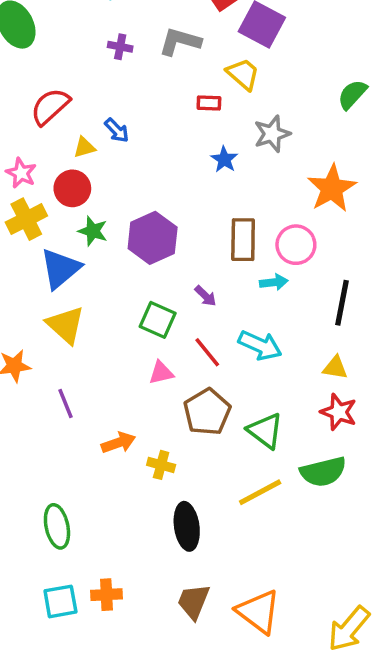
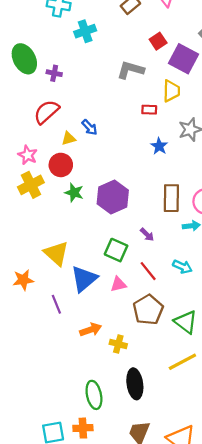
purple cross: (120, 47) -> (54, 73), moved
yellow trapezoid: (243, 74) -> (171, 91), turned 50
blue triangle: (60, 269) -> (84, 279), moved
cyan arrow: (260, 345) -> (182, 267), size x0.7
green ellipse: (57, 526) -> (94, 395), moved

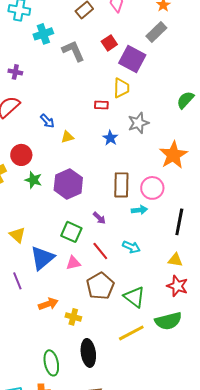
gray L-shape: (130, 70) -> (73, 51), moved, turned 50
yellow triangle: (69, 138) -> (67, 137), moved
yellow triangle: (56, 253) -> (17, 235), size x0.7

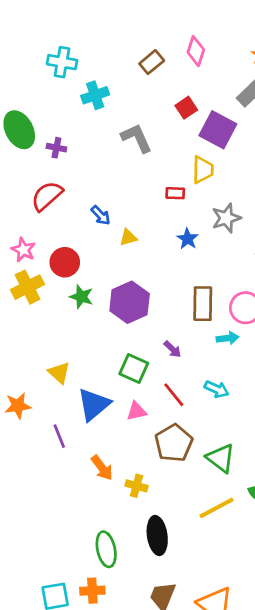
gray L-shape: (73, 51) -> (137, 138), moved
orange arrow: (48, 304) -> (102, 468), turned 72

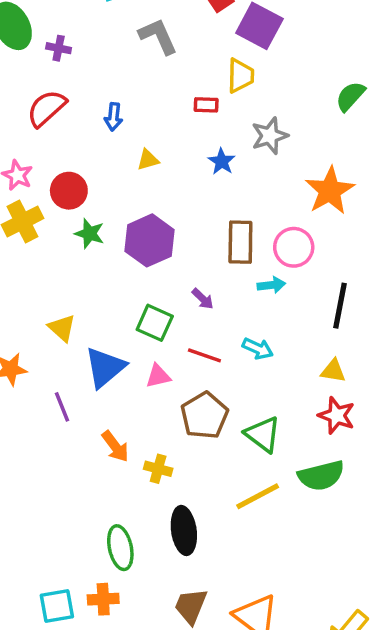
blue arrow: (101, 215) -> (113, 117), moved, turned 50
red line: (174, 395) -> (204, 355), turned -32

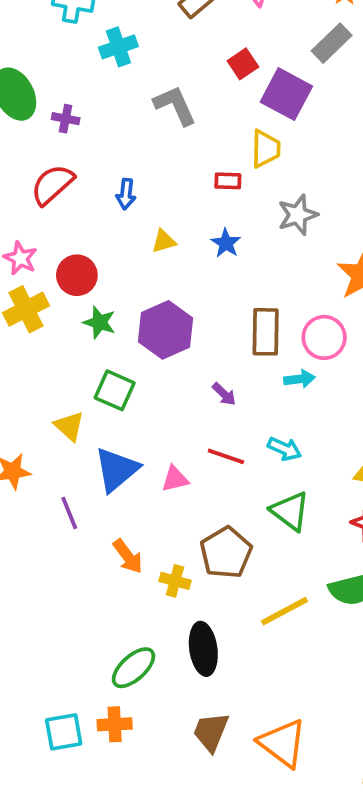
blue star: (222, 161) -> (226, 243), moved
green square: (155, 323) -> (115, 390), moved
brown pentagon: (204, 415) -> (226, 553), moved
green triangle: (263, 434) -> (290, 511), moved
green ellipse: (120, 548) -> (133, 668), turned 60

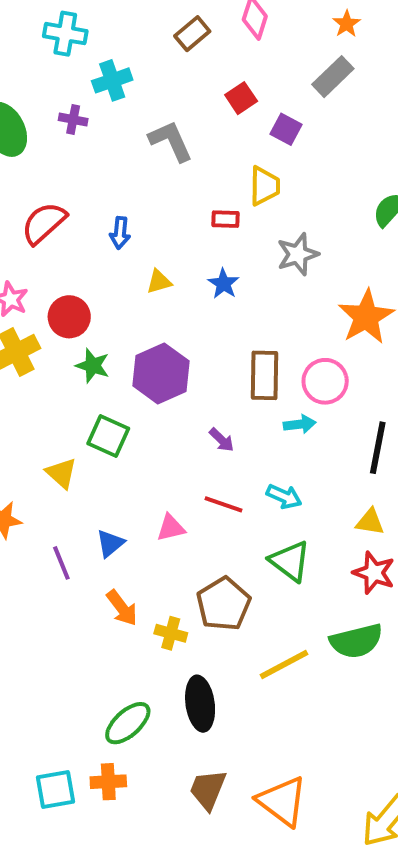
purple square: (286, 94) -> (286, 129), size x0.6
purple cross: (66, 119) -> (73, 120), moved
blue triangle: (117, 470) -> (110, 543), moved, size x0.6

